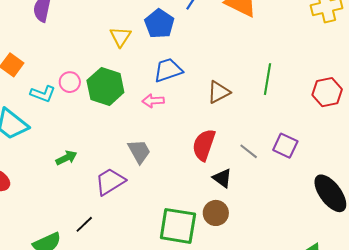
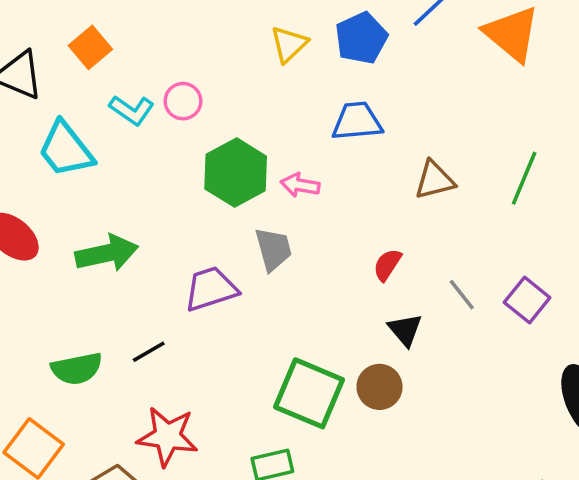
green hexagon: (105, 86) -> (236, 173), moved
pink arrow: (153, 101) -> (300, 185), moved
red semicircle: (204, 145) -> (387, 265), size x0.6
green arrow: (66, 158) -> (107, 253), moved, size x1.6

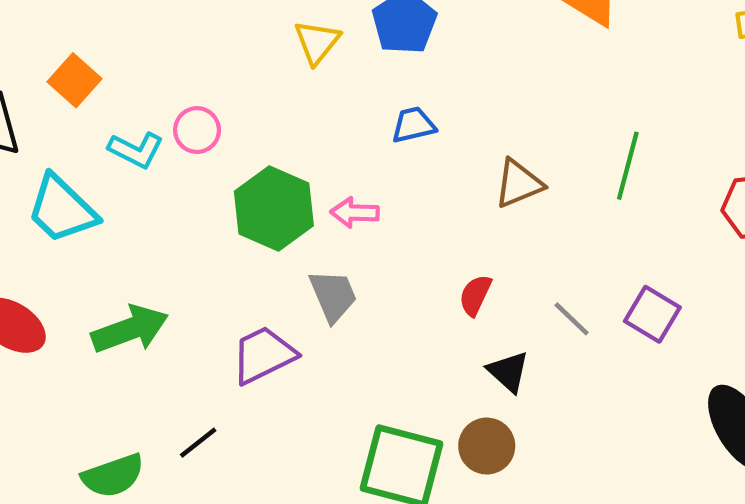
blue trapezoid: (357, 121) -> (413, 125), size x0.7

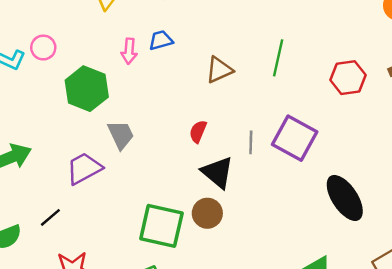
pink arrow: (355, 213) -> (129, 51), moved, turned -85
purple square: (652, 314) -> (295, 138), size x1.5
gray line: (572, 319) -> (251, 142), turned 50
black triangle: (508, 372) -> (218, 172), size x1.4

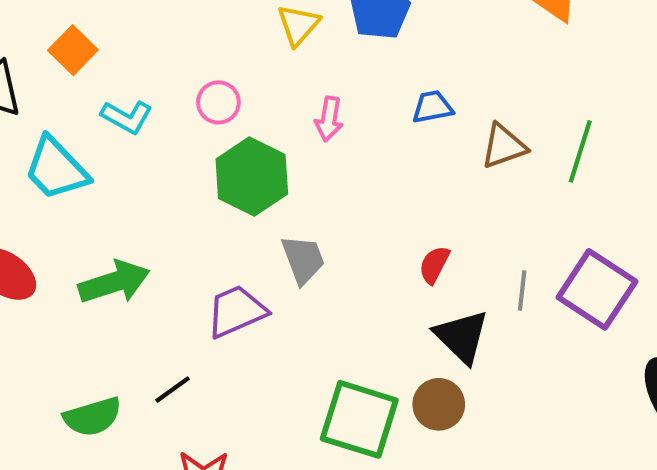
blue trapezoid: (161, 40) -> (432, 107), moved
pink circle: (43, 48) -> (218, 102), moved
brown triangle: (219, 70) -> (504, 146), moved

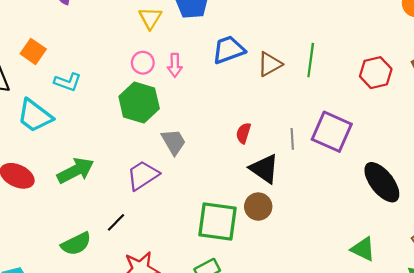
pink circle: (218, 102) -> (143, 63), moved
blue trapezoid: (432, 107) -> (229, 50), size x1.5

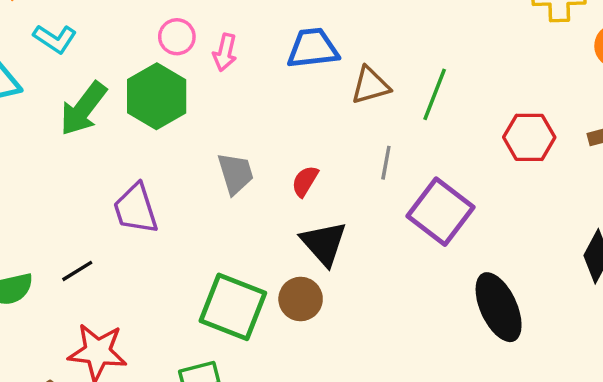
gray line: (292, 139) -> (386, 163), moved
gray trapezoid: (174, 142) -> (236, 174), moved
green arrow: (76, 171) -> (83, 109), moved, turned 141
purple trapezoid: (143, 175) -> (136, 209), turned -88

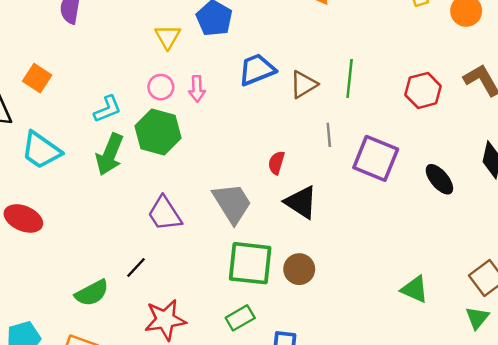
cyan L-shape: (55, 39) -> (107, 109), moved, turned -40
gray trapezoid: (236, 174) -> (232, 203), moved, size x1.4
brown circle: (301, 299) -> (299, 269), moved
black ellipse: (499, 307) -> (439, 179), moved, size x0.7

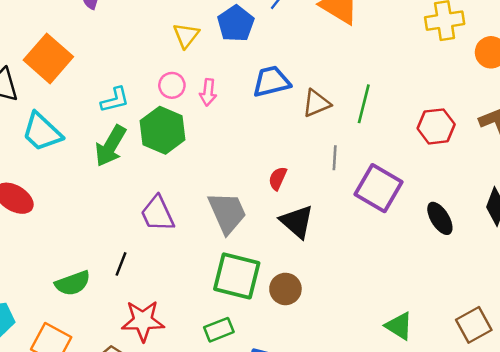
orange square: (37, 78) -> (48, 58), size x1.6
black line: (136, 267) -> (121, 264), turned -30

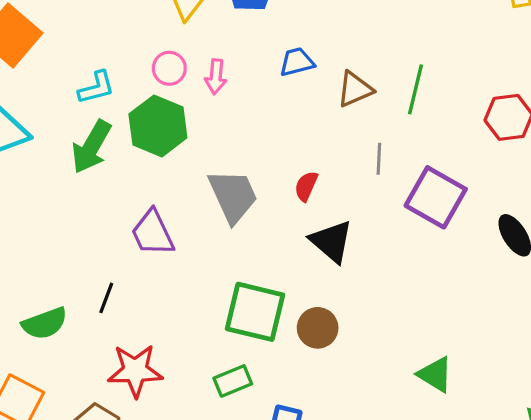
blue trapezoid: (271, 81) -> (297, 62), size x0.7
gray trapezoid: (227, 213) -> (233, 196), moved
green triangle: (399, 326) -> (435, 374), moved

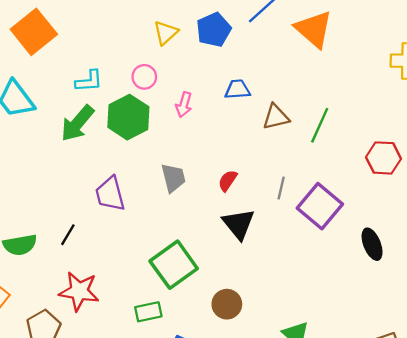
pink arrow: (216, 77) -> (184, 105), moved
gray line: (379, 159) -> (281, 188), moved
gray trapezoid: (233, 196) -> (173, 178), size x0.7
green square: (255, 312) -> (174, 265), turned 30
brown circle: (318, 328) -> (227, 304), moved

